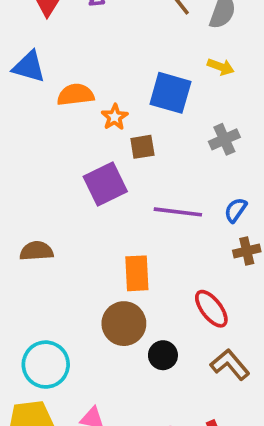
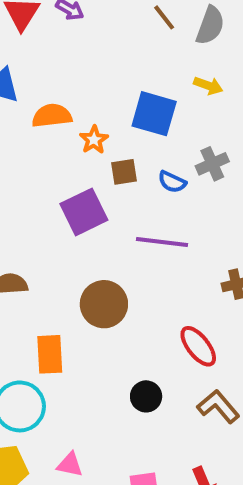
blue semicircle: (236, 210) -> (172, 182), moved, turned -100
orange rectangle: (137, 273) -> (50, 354), moved
brown circle: (124, 324) -> (104, 304), moved

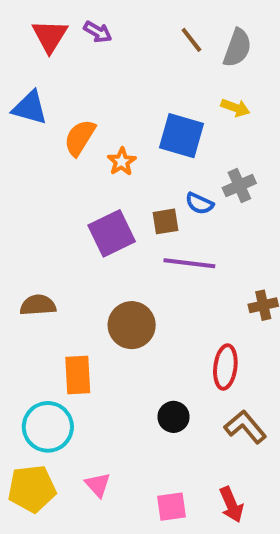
orange semicircle: (52, 116) -> (80, 138), turned -51
brown square: (124, 172) -> (166, 221), moved
red ellipse: (198, 346) -> (225, 367), turned 45
pink triangle: (70, 465) -> (98, 485), turned 36

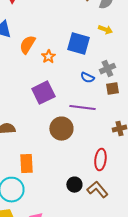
brown square: (166, 221) -> (112, 89), moved
brown circle: (132, 325) -> (61, 129), moved
brown L-shape: (245, 427) -> (97, 190), moved

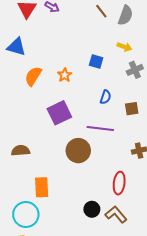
blue square: (78, 44) -> (96, 61), size x0.6
orange semicircle: (27, 45) -> (33, 76), moved
gray cross: (107, 69) -> (135, 70), moved
blue semicircle: (87, 78) -> (106, 97), turned -96

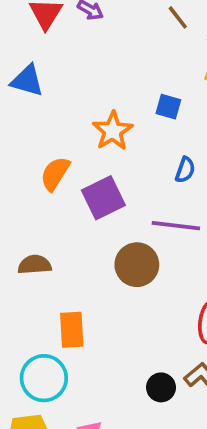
orange star: (65, 75) -> (113, 131), size x1.5
orange semicircle: (33, 76) -> (55, 174), moved
black circle: (92, 209) -> (161, 387), moved

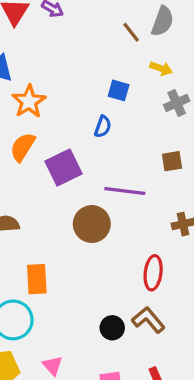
brown line: (178, 17) -> (131, 32), moved
orange star: (113, 131) -> (29, 101), moved
blue semicircle: (185, 170) -> (103, 127), moved

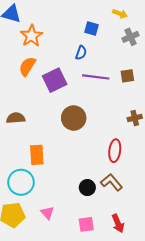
purple line: (125, 191) -> (96, 77), moved

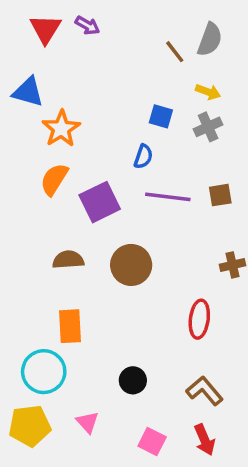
gray cross: (131, 37) -> (208, 127), moved
brown semicircle: (16, 118) -> (68, 260), moved
brown L-shape: (112, 182) -> (205, 391), moved
black circle: (87, 188) -> (133, 380), moved
pink square: (86, 224) -> (152, 442), turned 35

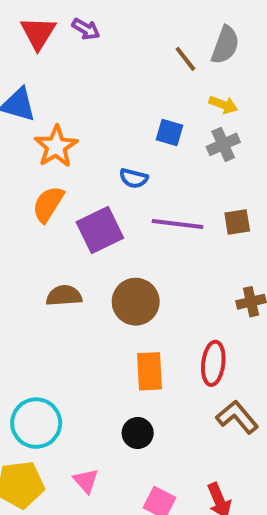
blue semicircle: (143, 157) -> (134, 178), moved, turned 85
orange rectangle: (70, 326) -> (150, 371), moved
brown L-shape: (205, 391) -> (237, 417), moved

